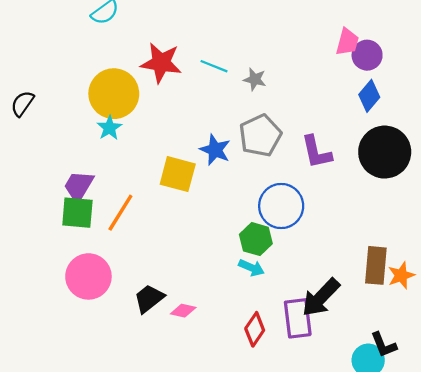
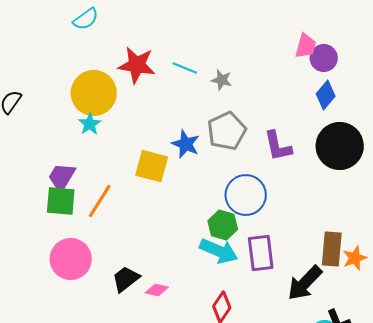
cyan arrow: (251, 268) -> (219, 251), size x1.6
black arrow: (321, 297) -> (305, 283), moved
purple rectangle: (298, 318) -> (261, 253), moved

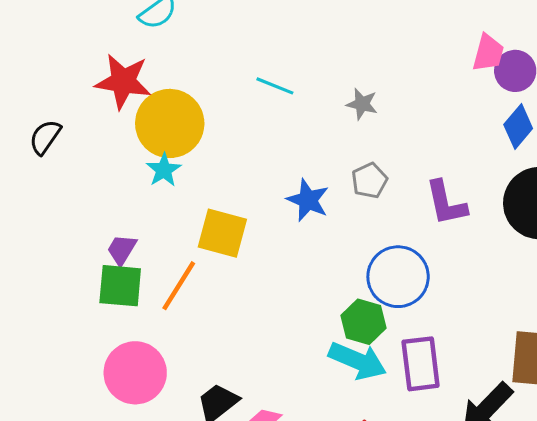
red star: (137, 65) -> (123, 81), moved
cyan line: (185, 68) -> (275, 86), moved
gray pentagon: (227, 131) -> (369, 181), size x0.6
yellow square: (152, 166) -> (222, 233), moved
purple trapezoid: (62, 177) -> (122, 250), size x0.7

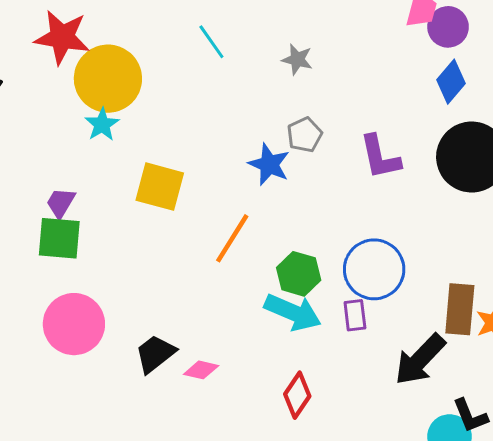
cyan line: (275, 86) -> (211, 42), turned 33
blue star: (308, 200) -> (269, 164), moved
blue circle: (398, 277) -> (374, 269), moved
orange line: (179, 286) -> (232, 238), moved
purple rectangle: (421, 364) -> (355, 315), size x0.6

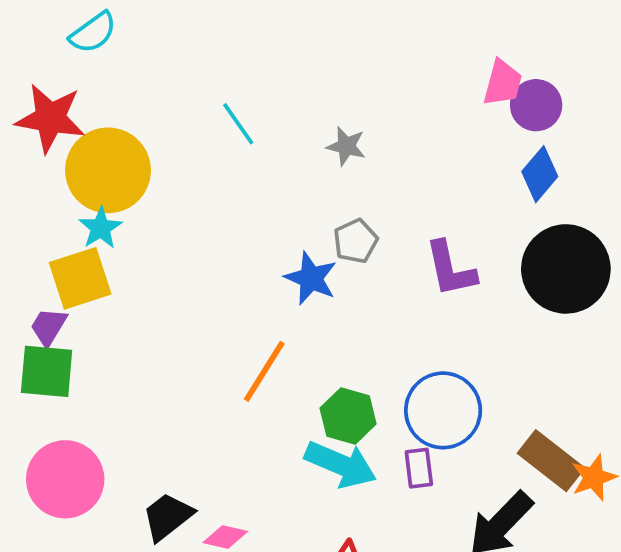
yellow square: (160, 187) -> (80, 278), moved, turned -33
brown rectangle: (460, 309) -> (551, 461), turned -57

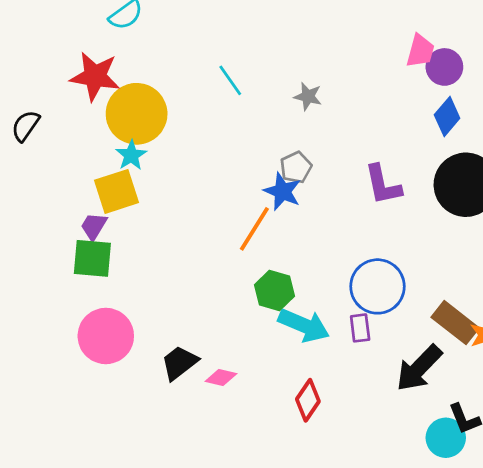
gray pentagon: (356, 241) -> (296, 167), moved
orange line: (264, 371) -> (254, 229), moved
green hexagon: (348, 416) -> (274, 290), moved

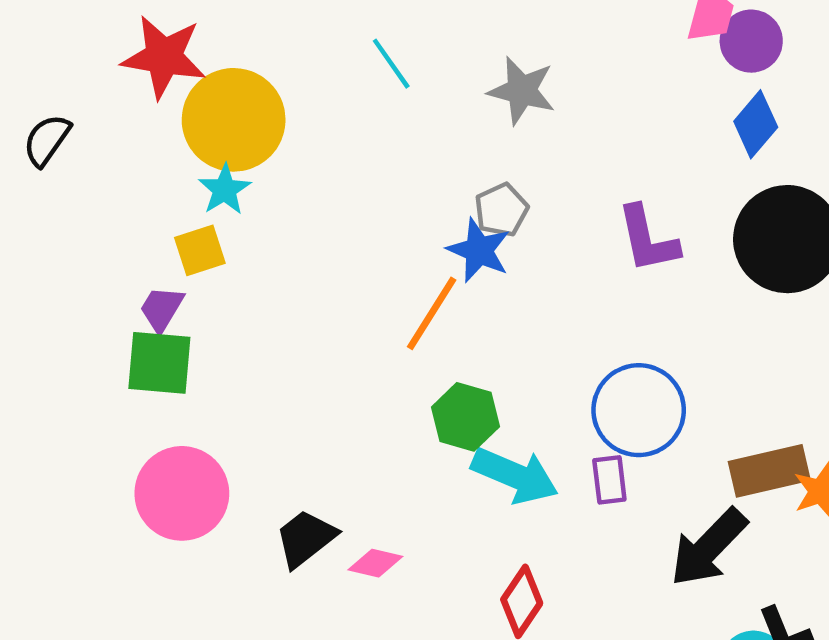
gray star: (308, 96) -> (522, 91), size x1.4
yellow square: (116, 191) -> (200, 250), size x0.7
brown rectangle: (455, 323) -> (769, 471), turned -51

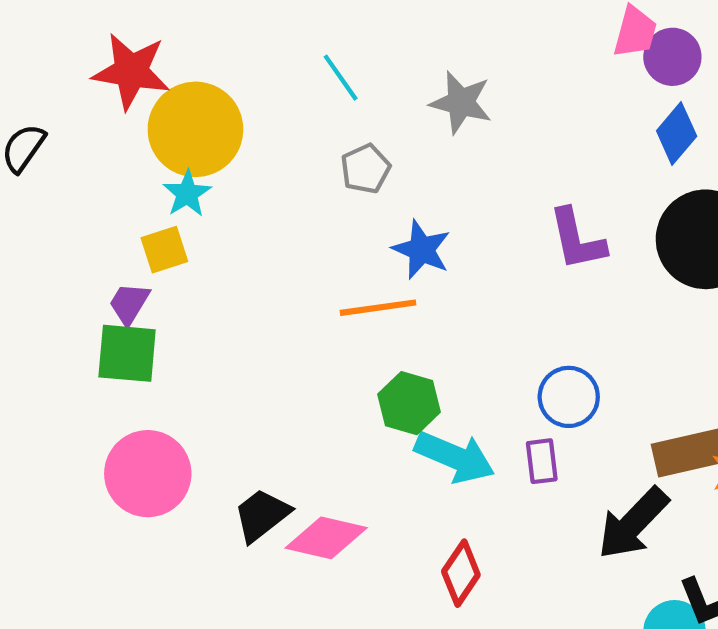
gray pentagon: (501, 210) -> (366, 169), moved
orange line: (432, 313) -> (378, 308), turned 50
blue circle: (639, 410) -> (569, 397), size x0.7
pink diamond: (375, 563) -> (326, 538), size x1.6

